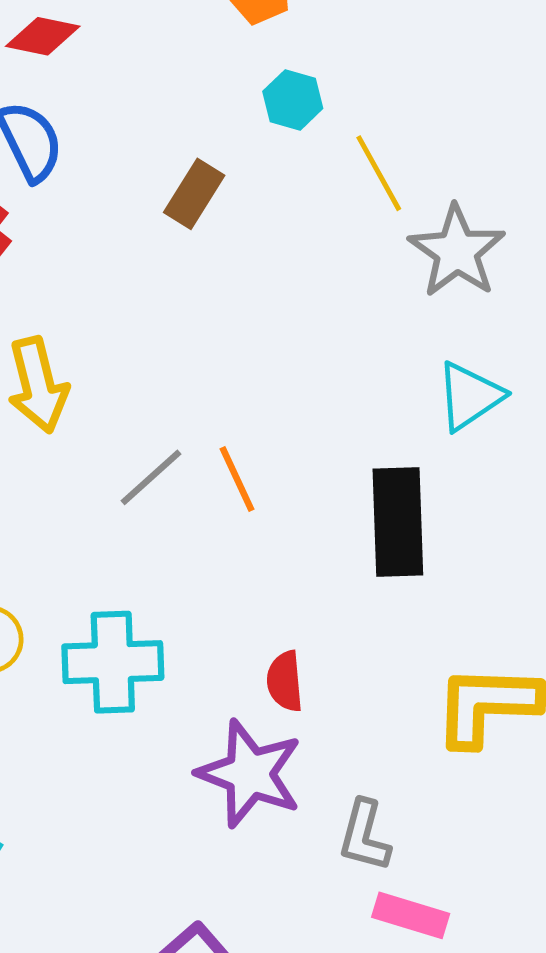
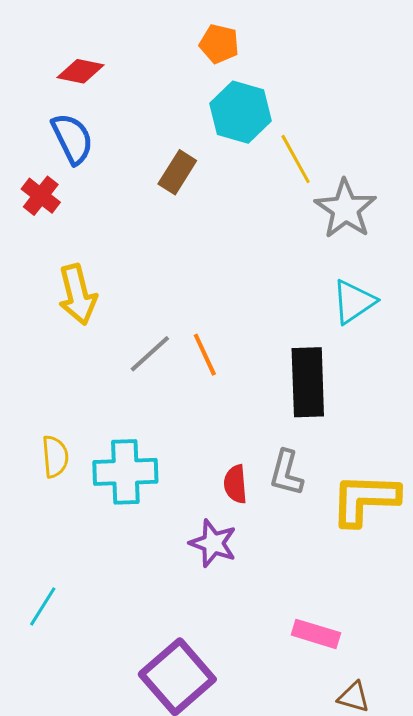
cyan hexagon: (293, 100) -> (241, 112), size x1.6
purple star: (250, 774) -> (213, 543), size x0.7
gray L-shape: (364, 836) -> (286, 473), moved

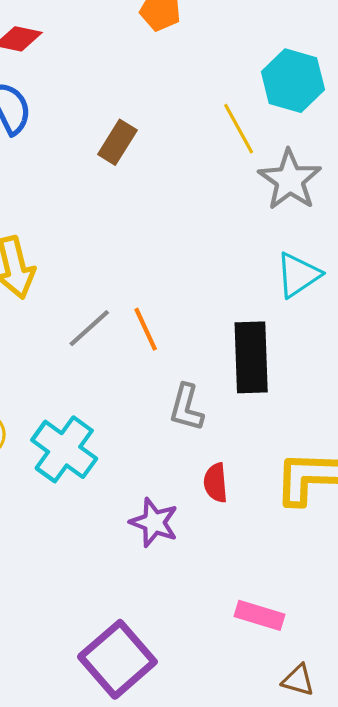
cyan hexagon: (241, 112) -> (293, 81), moved
cyan cross: (125, 472) -> (64, 449), turned 38
gray L-shape: (286, 473) -> (186, 408), moved
red semicircle: (235, 484) -> (216, 483), moved

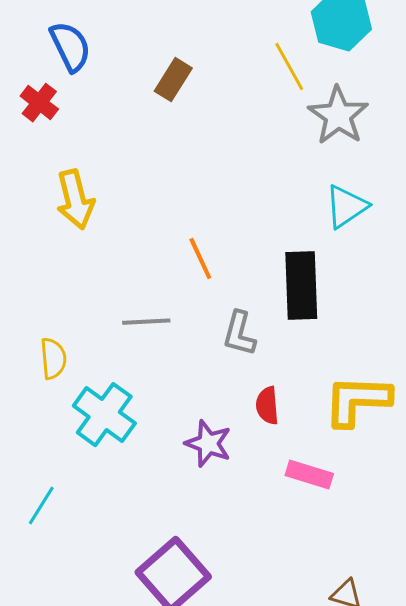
gray line: (89, 328) -> (146, 322), moved, turned 39
cyan cross: (64, 449) -> (104, 415), moved
pink rectangle: (259, 615) -> (309, 475), moved

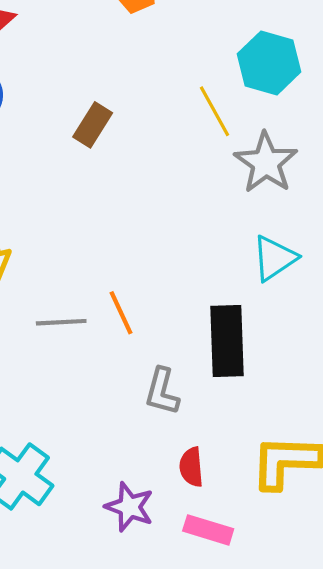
gray line: (146, 322) -> (61, 322), moved
pink rectangle: (309, 475) -> (208, 530), moved

